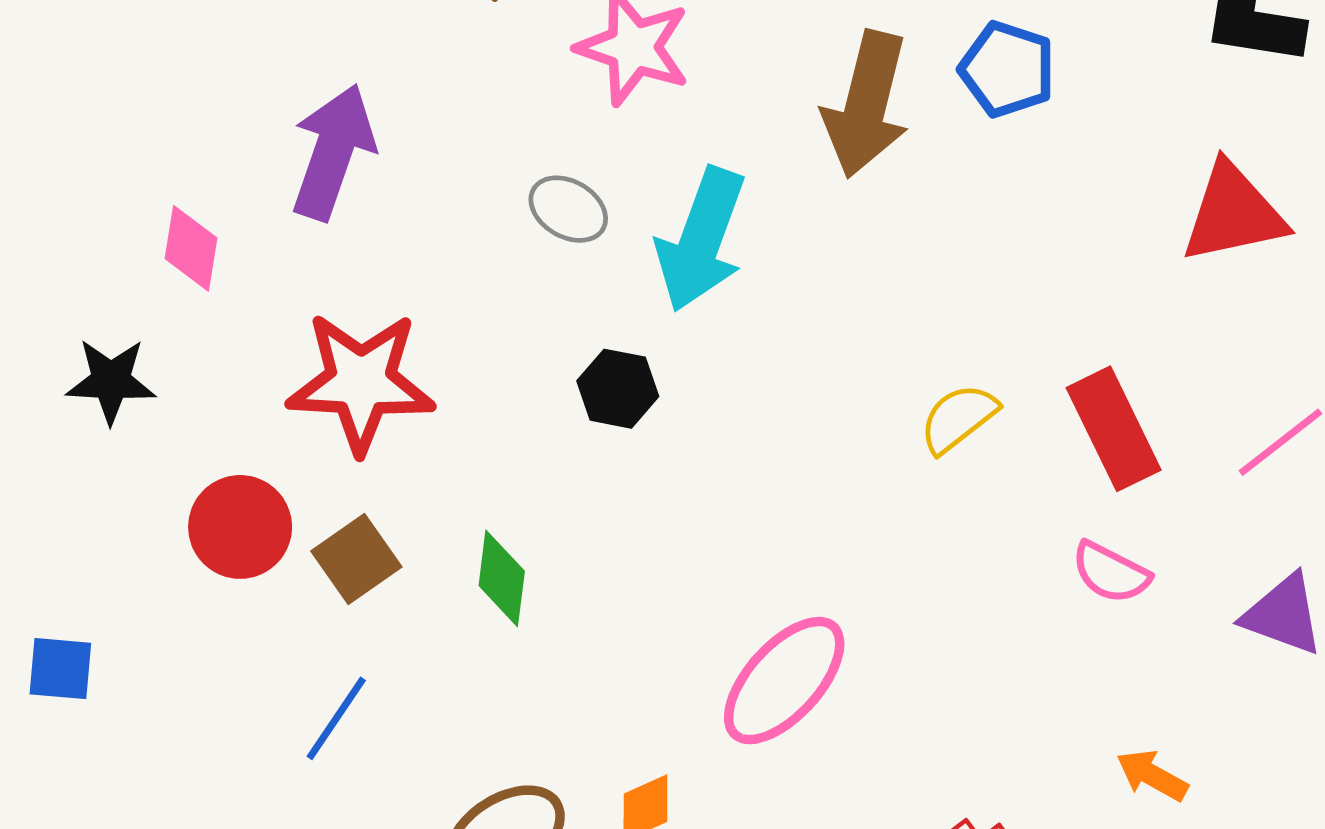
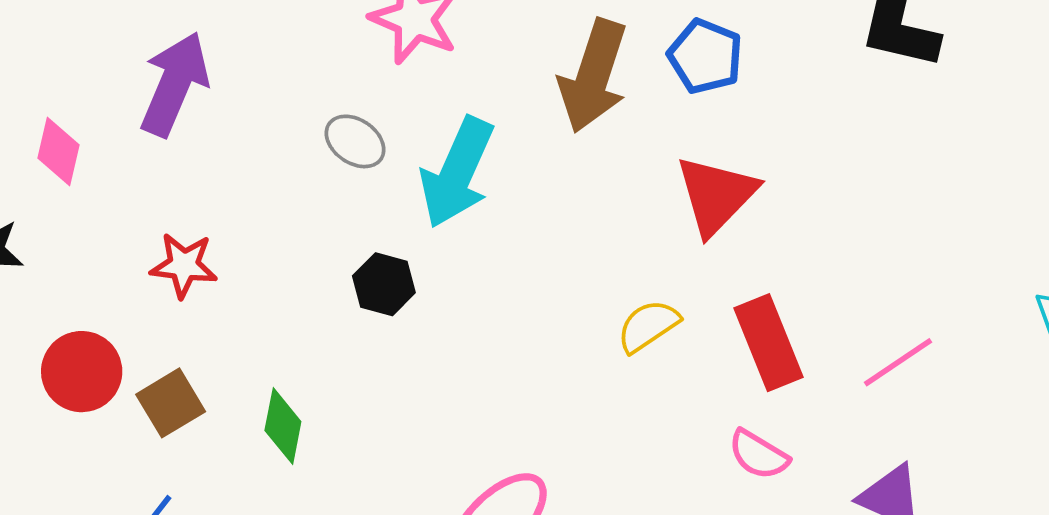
red triangle: (1233, 213) -> (716, 195), moved, turned -38
red star: (361, 382) -> (184, 265), size x0.6

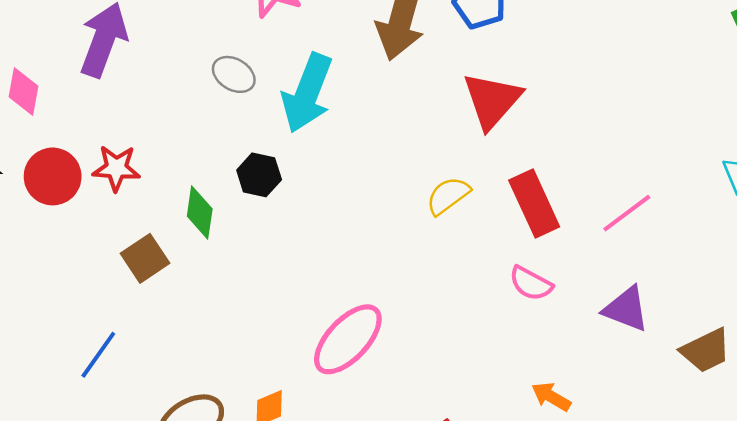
red circle: (82, 372) -> (53, 176), moved
brown square: (171, 403) -> (145, 258), moved
green diamond: (283, 426) -> (200, 213), moved

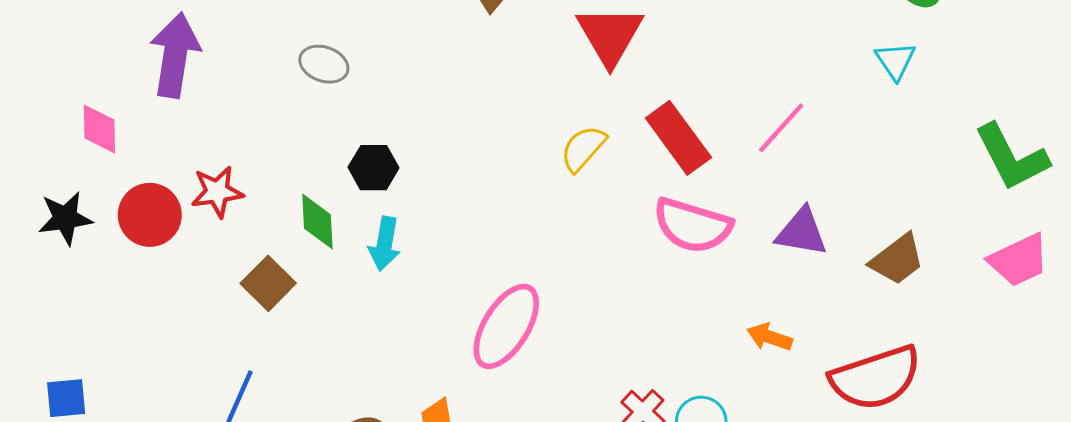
cyan arrow: (307, 93) -> (385, 244), moved, size x0.6
pink semicircle: (531, 283) -> (692, 225), size x1.6
orange arrow: (551, 397) -> (769, 337), moved

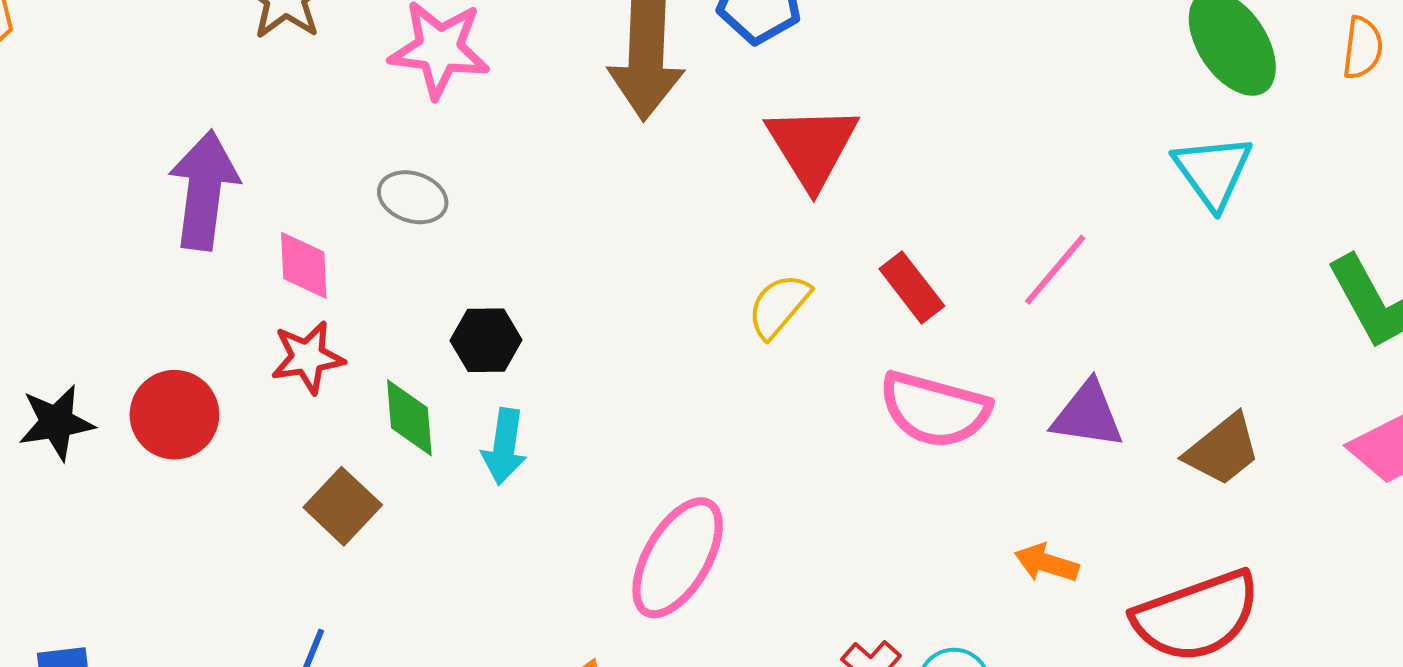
cyan triangle: (896, 61) -> (1213, 171), size x1.4
pink diamond: (99, 129) -> (304, 265), moved
red rectangle: (678, 138) -> (912, 287), size x0.7
red star: (217, 192) -> (308, 357), moved

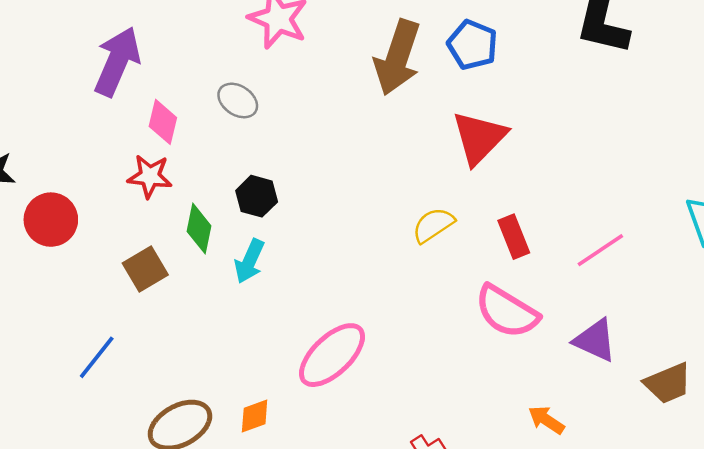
red circle: (174, 415) -> (51, 220), moved

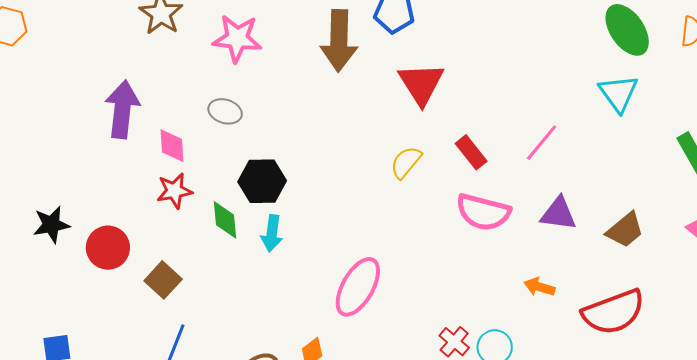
black hexagon: (257, 196) -> (262, 181), size x1.4
brown square: (145, 269) -> (163, 280), moved

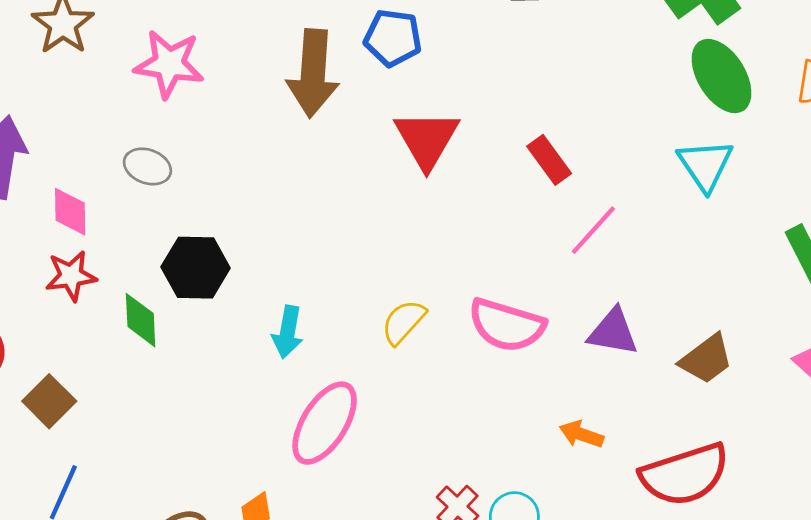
red rectangle: (471, 152) -> (549, 160), moved
yellow semicircle: (406, 162) -> (403, 322), moved
cyan arrow: (272, 233) -> (288, 332), moved

